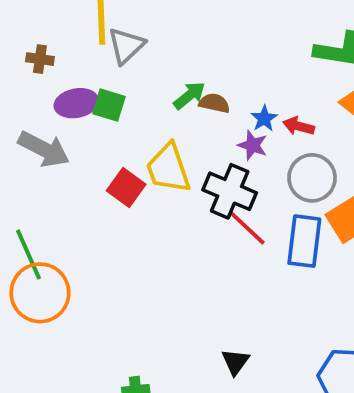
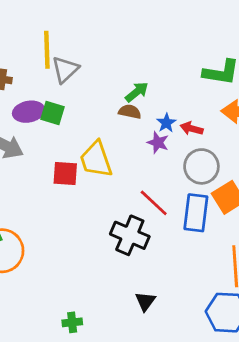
green arrow: (189, 95) -> (137, 92), moved
red square: (126, 187) -> (65, 173), turned -32
black cross: (230, 191) -> (130, 235), moved

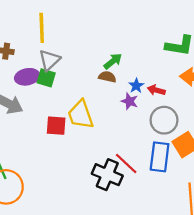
gray triangle: (65, 69) -> (49, 60), moved
red line: (154, 203) -> (126, 164), moved

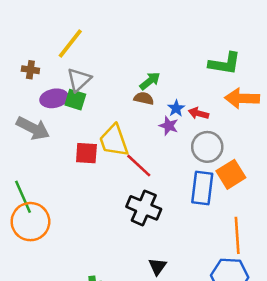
yellow line: (42, 28) -> (70, 44), turned 40
red line: (126, 164) -> (139, 166), moved

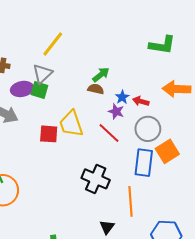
yellow line: (70, 44) -> (53, 44), moved
green L-shape: (225, 64) -> (162, 45), moved
red line: (139, 166) -> (109, 133), moved
orange line: (237, 235) -> (130, 201), moved

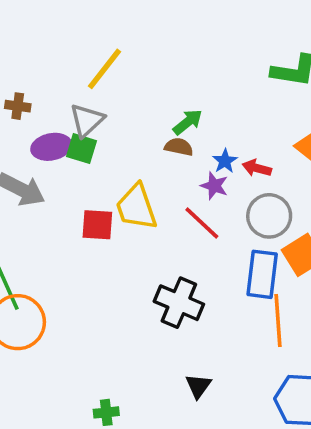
orange line: (130, 201) -> (278, 320), moved

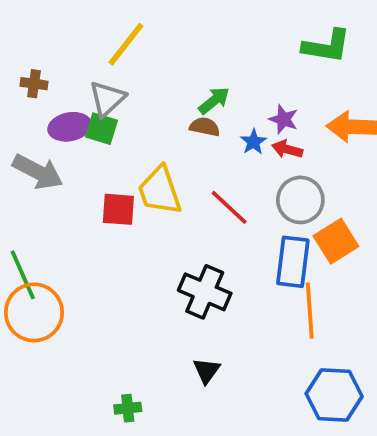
purple star: (214, 186) -> (283, 119), moved
black triangle: (198, 386) -> (207, 371), moved

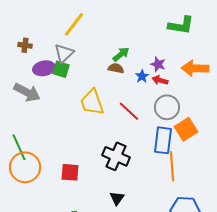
red square: (118, 209) -> (70, 172), moved

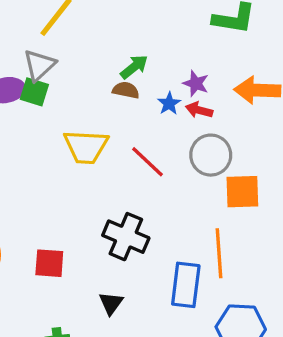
yellow trapezoid: (92, 102) -> (86, 147), turned -68
orange square: (186, 129) -> (242, 192), turned 30
blue rectangle: (163, 140) -> (186, 285), moved
black triangle: (117, 198) -> (111, 303), moved

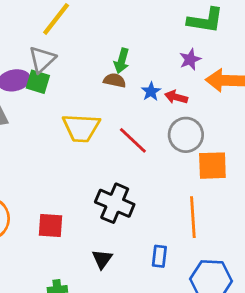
green arrow: (134, 67) -> (122, 61), turned 145
purple star: (196, 83) -> (190, 59), moved, turned 30
blue rectangle: (186, 285) -> (159, 256), moved, size x0.6

